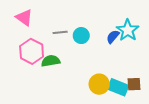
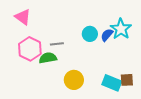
gray line: (60, 32) -> (57, 44), moved
cyan circle: (81, 36) -> (90, 34), moved
yellow circle: (99, 84) -> (74, 80), moved

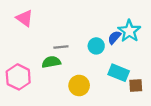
cyan circle: (90, 34) -> (96, 46), moved
pink hexagon: (30, 49) -> (18, 77), moved
cyan rectangle: (112, 83) -> (119, 73), moved

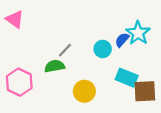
pink triangle: (25, 18) -> (15, 19), moved
gray line: (61, 47) -> (65, 50), turned -40
brown square: (136, 86) -> (145, 91), size x1.5

